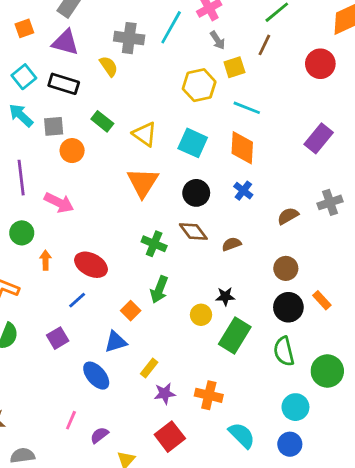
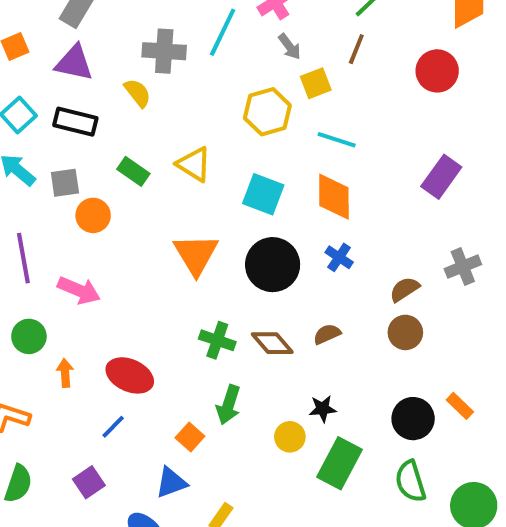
yellow triangle: (145, 134) -> (194, 164), moved
black circle: (196, 193) -> (273, 265), size x1.4
brown diamond: (193, 231) -> (272, 343), moved
brown circle: (286, 268) -> (405, 332), moved

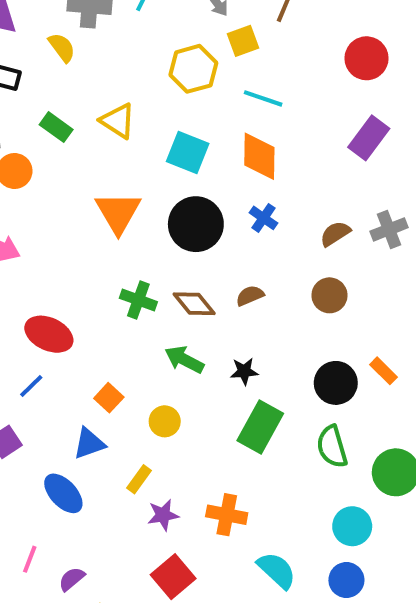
red circle: (437, 71) -> (366, 58), moved
brown semicircle: (404, 289) -> (335, 234), moved
green arrow: (228, 405) -> (184, 360), moved, turned 99
yellow circle: (290, 437) -> (165, 421), moved

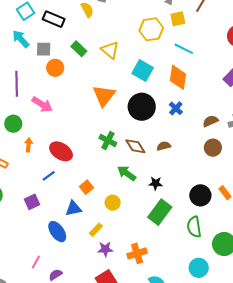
brown circle: (329, 295) -> (213, 148), moved
orange cross: (227, 515) -> (137, 253), turned -36

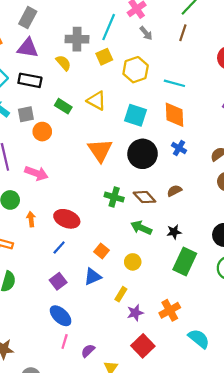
yellow square: (178, 19) -> (104, 57), moved
purple square: (32, 202) -> (58, 281), moved
blue ellipse: (57, 232) -> (61, 316), moved

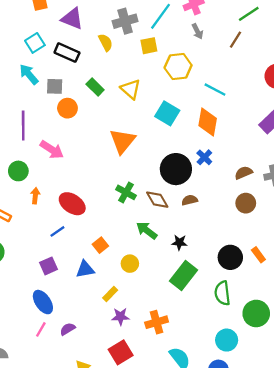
gray cross: (77, 39) -> (125, 21), turned -30
black circle: (143, 154) -> (176, 169), moved
purple semicircle: (88, 351) -> (68, 329), moved

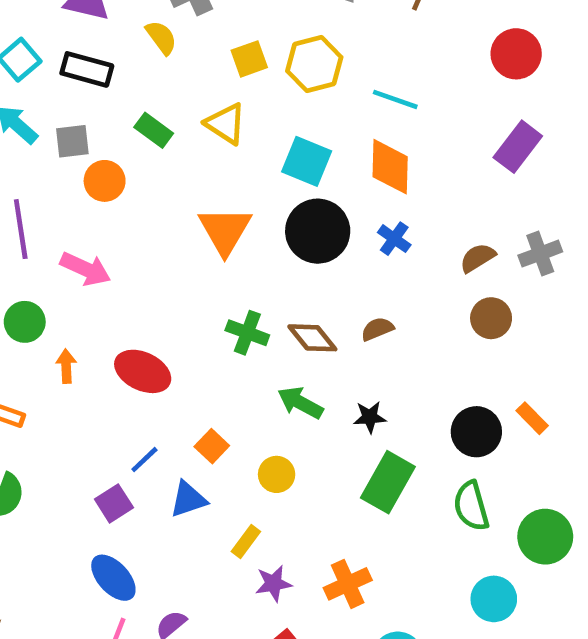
yellow square: (149, 46) -> (249, 59), moved
black circle: (176, 169) -> (318, 231), moved
blue line: (57, 231) -> (144, 460), moved

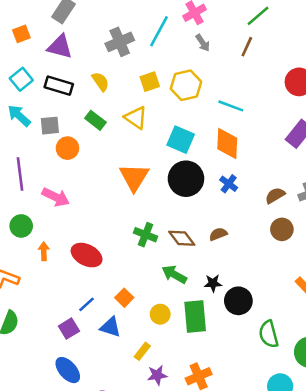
yellow semicircle: (161, 37) -> (100, 82), moved
black circle: (476, 432) -> (238, 301), moved
green rectangle: (388, 482) -> (195, 316), moved, turned -36
blue triangle: (188, 499) -> (110, 327), turned 35

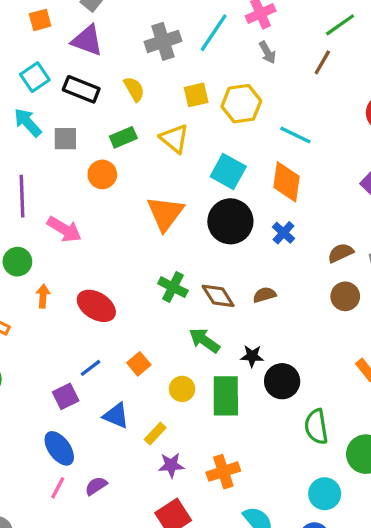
green rectangle: (95, 120) -> (123, 137), turned -66
orange circle: (67, 148) -> (102, 174), moved
blue triangle: (110, 327) -> (116, 416), moved

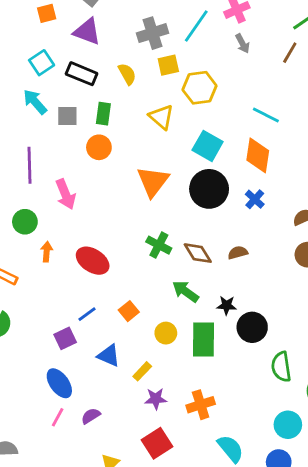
yellow square: (196, 95) -> (168, 65), moved
yellow hexagon: (241, 104) -> (200, 88), moved
green rectangle: (123, 137) -> (103, 114), moved, turned -60
pink arrow: (64, 229) -> (66, 194), turned 36

